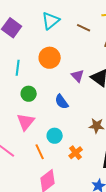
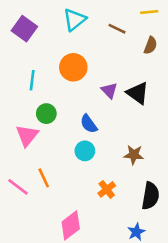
pink triangle: (26, 122) -> (27, 135), moved
cyan circle: (55, 136) -> (85, 151), moved
orange line: (40, 152) -> (44, 178), moved

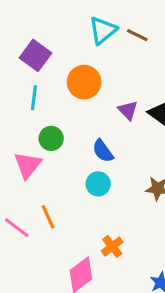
cyan triangle: (75, 20) -> (103, 30), moved
purple square: (24, 29) -> (35, 55), moved
orange cross: (107, 189) -> (112, 246), moved

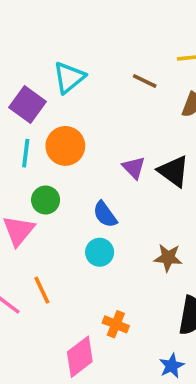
cyan triangle: (103, 30) -> (69, 77), moved
orange circle: (84, 82) -> (65, 146), moved
orange cross: (112, 246) -> (116, 324), turned -30

